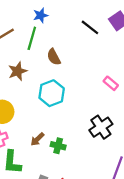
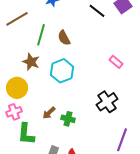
green line: (32, 38) -> (41, 35), moved
brown star: (18, 71) -> (31, 62), moved, turned -30

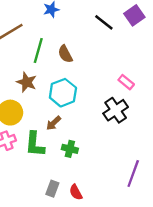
black cross: (107, 102) -> (116, 110), moved
brown arrow: (49, 113) -> (54, 123), moved
green L-shape: (26, 134) -> (35, 144), moved

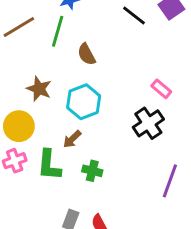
green line: (38, 50) -> (58, 31), moved
purple line: (133, 173) -> (170, 181), moved

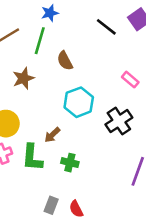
brown star: (39, 89) -> (23, 78), moved, turned 30
pink rectangle: (161, 89) -> (130, 80), moved
cyan hexagon: (84, 102) -> (79, 102), moved

